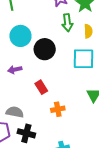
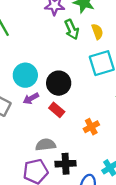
cyan circle: (20, 36) -> (25, 75), moved
black circle: (45, 49) -> (59, 83), moved
red rectangle: (41, 87) -> (57, 110), moved

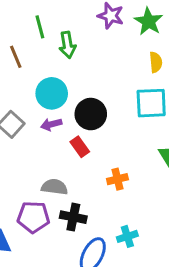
green arrow: (72, 29) -> (67, 45), moved

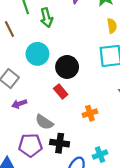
purple arrow: (51, 124) -> (19, 104), moved
gray semicircle: (54, 187) -> (44, 122), turned -150

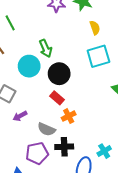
green arrow: (47, 18) -> (46, 48), moved
orange cross: (90, 113) -> (69, 116), moved

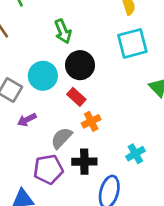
cyan circle: (29, 66) -> (43, 76), moved
gray semicircle: (46, 129) -> (61, 138), turned 108
cyan cross: (104, 151) -> (135, 154), moved

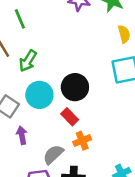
green arrow: (63, 31) -> (28, 61), moved, turned 50
purple arrow: (27, 120) -> (22, 135), turned 102

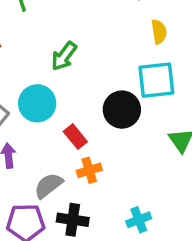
green arrow: (28, 61) -> (64, 56), moved
black circle: (75, 87) -> (122, 110), moved

